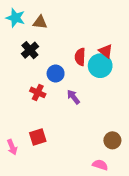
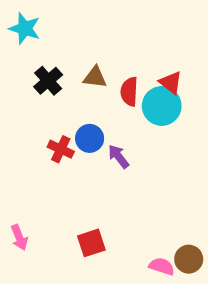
brown triangle: (40, 22) -> (95, 77), moved
blue circle: (56, 74) -> (90, 138), moved
red square: (38, 137) -> (91, 243), moved
brown circle: (112, 140) -> (189, 259), moved

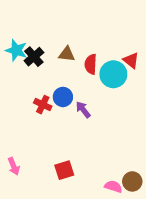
cyan star: (25, 28) -> (16, 50), moved
red triangle: (171, 83) -> (131, 60), moved

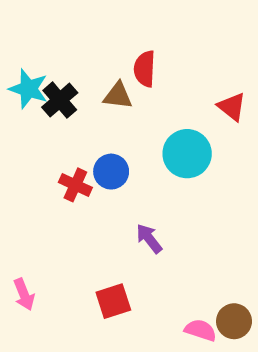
red semicircle: (91, 64) -> (145, 69), moved
cyan circle: (113, 74) -> (187, 154), moved
purple arrow: (83, 110) -> (149, 239), moved

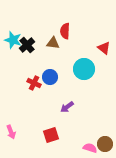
purple arrow: (149, 239) -> (67, 107), turned -88

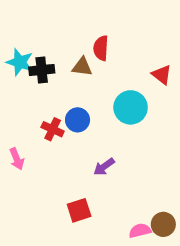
black cross: (27, 45) -> (42, 70), turned 35
pink arrow: (11, 132) -> (17, 159), moved
pink semicircle: (90, 148) -> (140, 231), turned -32

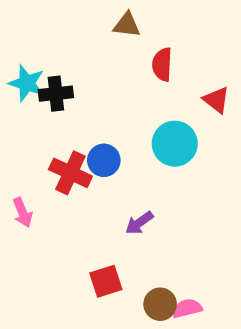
red semicircle: (101, 48) -> (162, 64), moved
brown triangle: (82, 67) -> (127, 25), moved
red cross: (53, 129) -> (70, 173), size x1.4
brown circle: (163, 224) -> (160, 304), moved

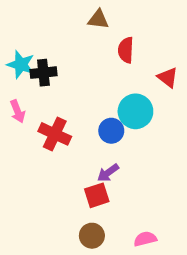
blue circle: (104, 160) -> (111, 131), moved
pink arrow: (23, 212) -> (18, 111), moved
red square: (106, 281) -> (97, 195), moved
brown circle: (160, 304) -> (92, 236), moved

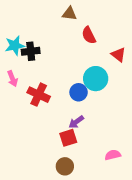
red semicircle: (126, 50) -> (89, 35), turned -30
cyan star: (21, 65) -> (15, 46), turned -30
pink semicircle: (145, 239) -> (113, 155), moved

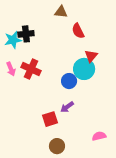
black cross: (31, 51) -> (26, 34), moved
red triangle: (118, 55) -> (91, 56), moved, turned 32
red cross: (39, 95) -> (31, 69), moved
red square: (68, 138) -> (50, 119), moved

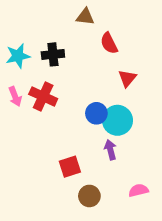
black cross: (26, 34) -> (53, 54), moved
cyan circle: (84, 69) -> (117, 120), moved
purple arrow: (67, 107) -> (110, 150), moved, turned 112
brown circle: (57, 146) -> (89, 196), moved

